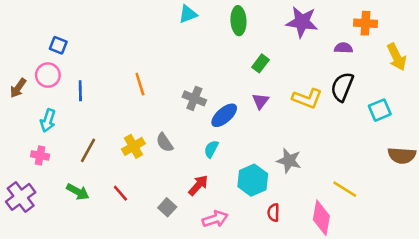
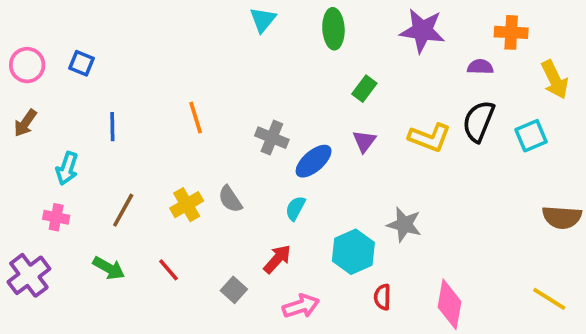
cyan triangle: (188, 14) -> (263, 20), turned -30
pink circle: (48, 75) -> (27, 65), moved
cyan square: (380, 110) -> (531, 136), moved
yellow line: (345, 189) -> (549, 299), moved

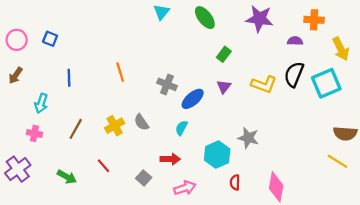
green ellipse: (333, 29) -> (205, 18), turned -35
cyan square: (531, 136) -> (326, 83), size x1.5
red arrow: (277, 259) -> (170, 159), turned 48
green arrow: (109, 268) -> (67, 177), moved
yellow line: (549, 299) -> (337, 161), moved

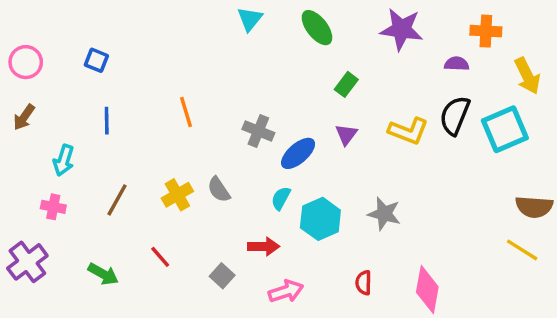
blue square: (50, 39) -> (96, 60), moved
cyan hexagon: (217, 155) -> (320, 219), moved

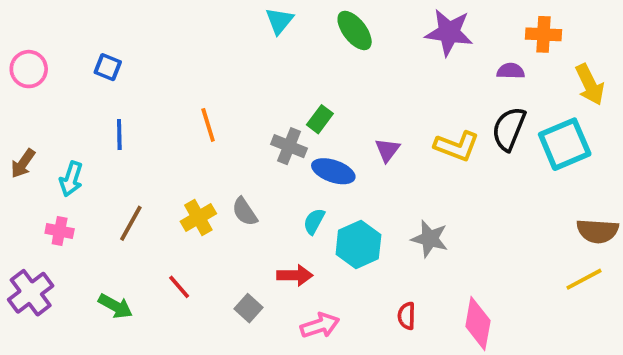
green rectangle: (346, 84) -> (320, 119), moved
brown arrow: (24, 117) -> (23, 164), moved
blue ellipse: (298, 153) -> (333, 171), turned 60
yellow line: (522, 250) -> (584, 279), turned -60

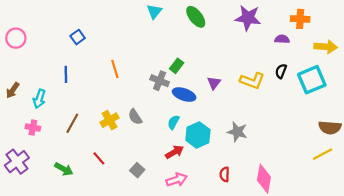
blue square: (108, 67) -> (78, 37), moved, turned 32
yellow arrow: (590, 84) -> (326, 47), turned -60
black semicircle: (509, 129) -> (281, 71), size x0.6
red arrow: (295, 275) -> (174, 152), moved, turned -30

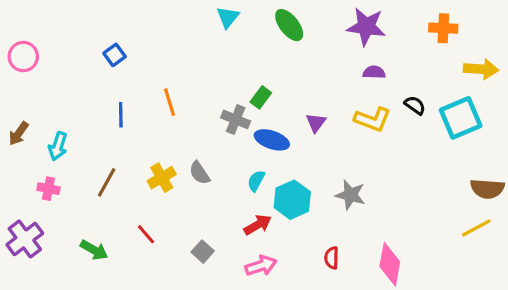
purple semicircle: (282, 39) -> (374, 72), moved
black semicircle: (281, 71) -> (415, 105), turned 104
blue line: (66, 74) -> (121, 115), moved

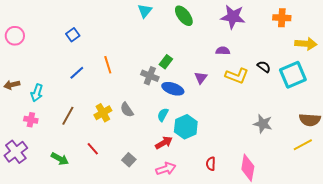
purple semicircle: (374, 72) -> (223, 51), moved
blue line: (121, 115) -> (77, 73), turned 49
brown arrow: (19, 134) -> (12, 85), turned 42
gray star: (350, 195) -> (263, 124), moved

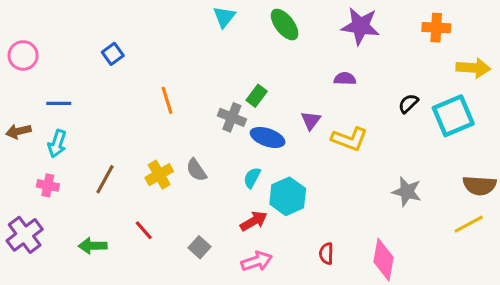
black semicircle: (264, 67) -> (408, 103), turned -80
blue line: (77, 73) -> (59, 103), moved, turned 42
yellow L-shape: (237, 76) -> (350, 139), moved
green arrow: (60, 159) -> (93, 246), turned 150

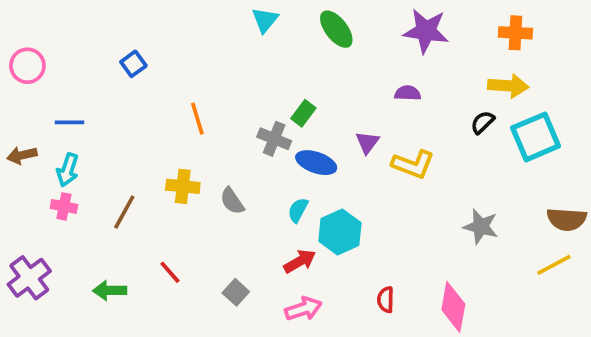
yellow arrow: (473, 68) -> (508, 86), moved
yellow cross: (159, 175) -> (183, 186), moved, turned 36
pink cross: (48, 185) -> (64, 206), moved

